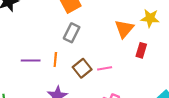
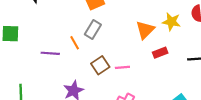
red rectangle: (141, 50) -> (160, 53), turned 48
orange line: (55, 60) -> (75, 43), moved, turned -40

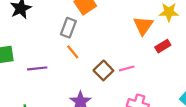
gray rectangle: (93, 29) -> (68, 28), moved
purple line: (50, 53) -> (37, 68), moved

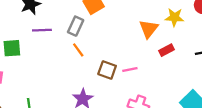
purple line: (37, 68) -> (42, 30), moved
brown square: (103, 70) -> (107, 70), turned -30

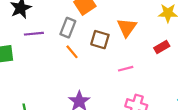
orange triangle: (149, 29) -> (127, 27), moved
brown square: (107, 70) -> (100, 40), moved

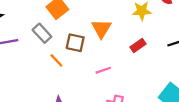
gray rectangle: (68, 28) -> (42, 33), turned -60
orange line: (72, 52) -> (56, 60), moved

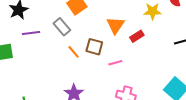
brown square: (75, 43) -> (94, 47), moved
red rectangle: (138, 46) -> (137, 36), moved

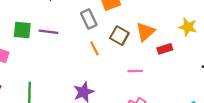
purple line: (31, 33) -> (48, 32), moved
brown square: (94, 47) -> (119, 36), moved

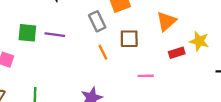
yellow star: (188, 27) -> (199, 41), moved
orange triangle: (145, 32) -> (166, 21), moved
brown square: (119, 36) -> (129, 39), turned -30

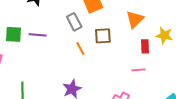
red rectangle: (177, 53) -> (145, 46), turned -72
pink line: (146, 76) -> (138, 70), moved

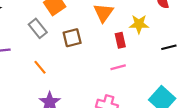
orange line: (80, 49) -> (40, 67), moved

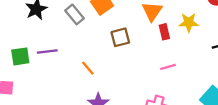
gray rectangle: (38, 28) -> (74, 14), moved
red rectangle: (120, 40) -> (164, 32), moved

